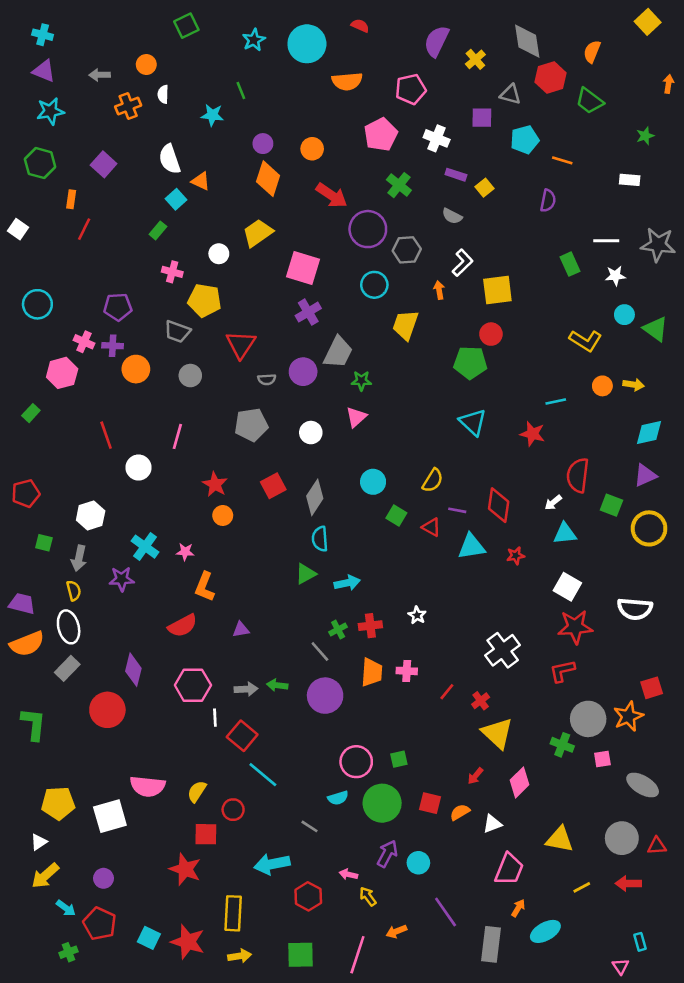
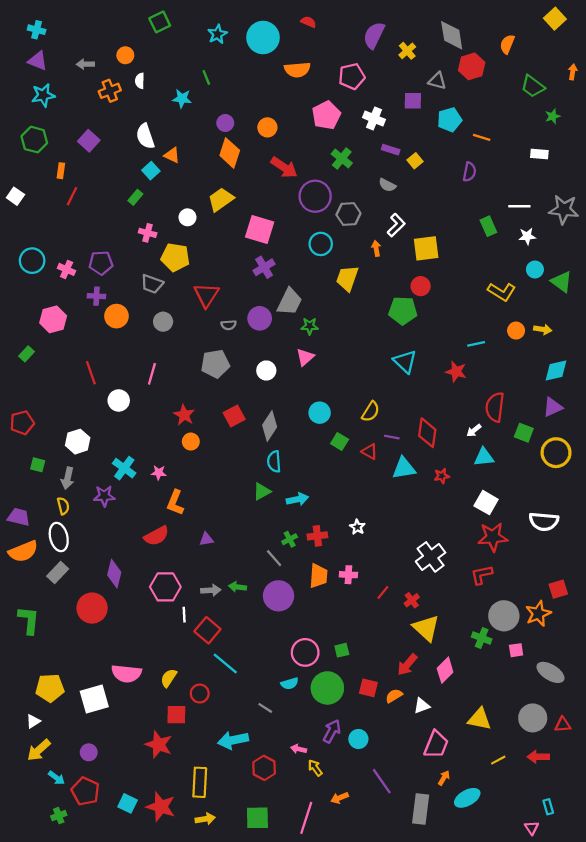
green trapezoid: (589, 101) -> (533, 86), moved
pink cross: (84, 342) -> (67, 269), moved
red arrow: (475, 776) -> (407, 665), size x1.5

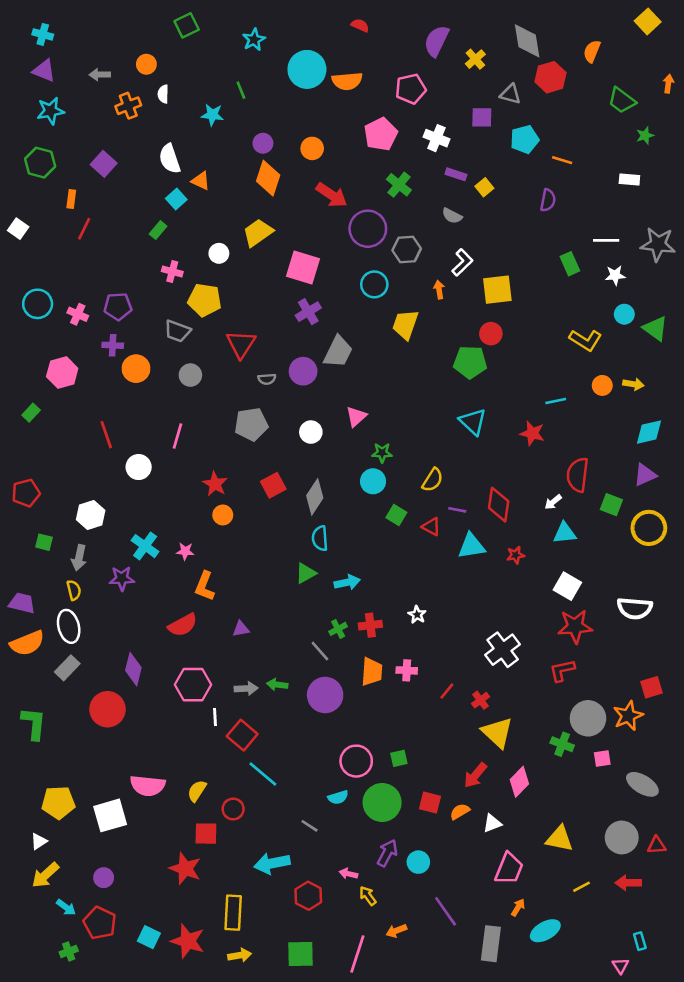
cyan circle: (263, 37) -> (307, 69), moved
green star: (310, 326) -> (382, 453), moved

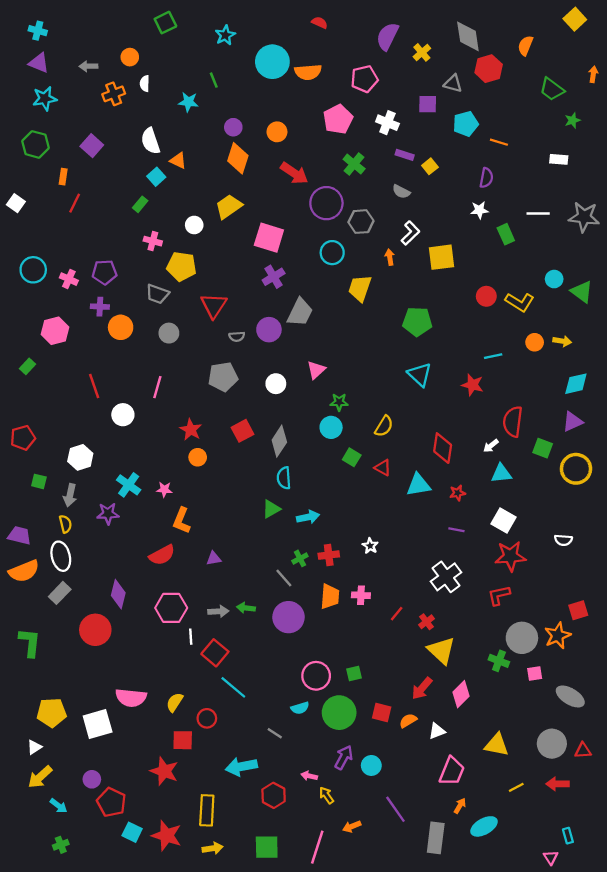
white star: (615, 275) -> (479, 210), moved
red circle: (491, 334) -> (486, 296), moved
purple line: (457, 510) -> (456, 530), moved
white semicircle: (635, 608) -> (563, 540), size x0.6
red pentagon: (100, 923) -> (111, 802), moved

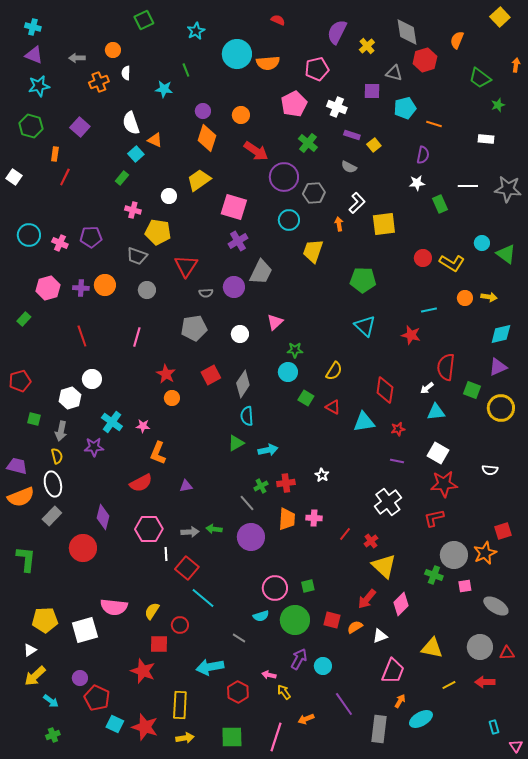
purple cross: (100, 307) -> (81, 288), moved
white circle: (123, 415) -> (92, 379), moved
pink triangle: (551, 857) -> (516, 746), moved

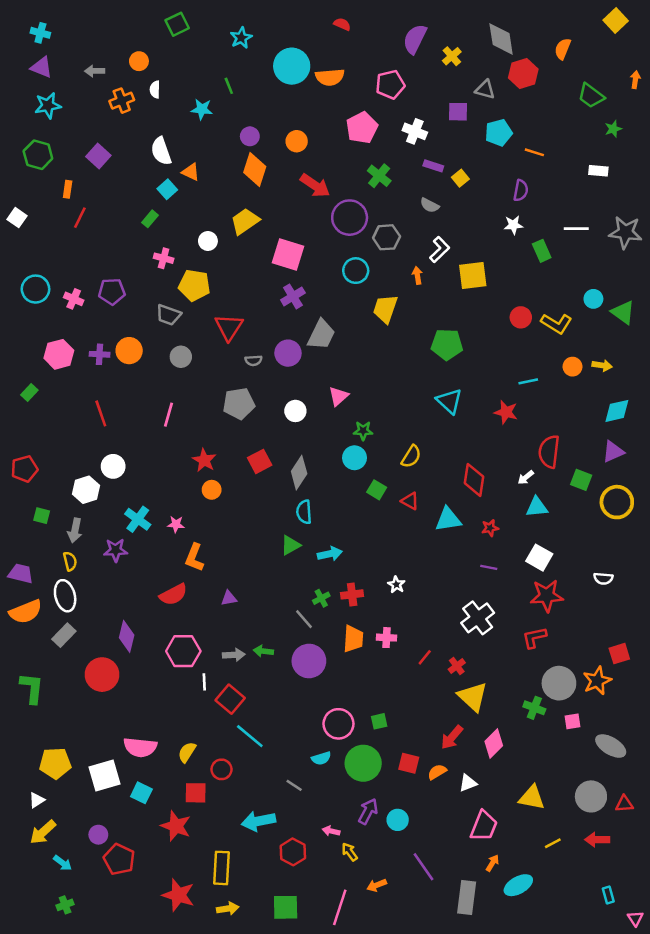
cyan square: (115, 724) -> (141, 793), moved

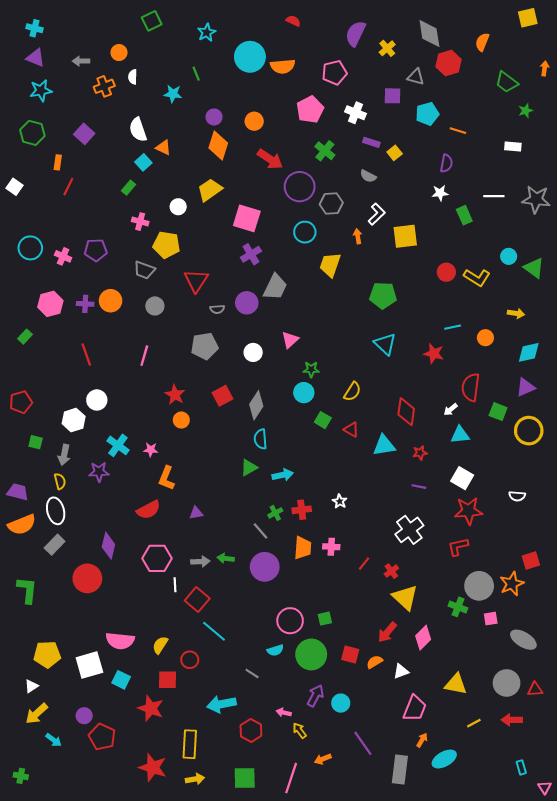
yellow square: (616, 21) -> (528, 18), turned 30
orange circle: (573, 367) -> (485, 338), moved
green cross: (65, 905) -> (21, 776), moved, turned 32

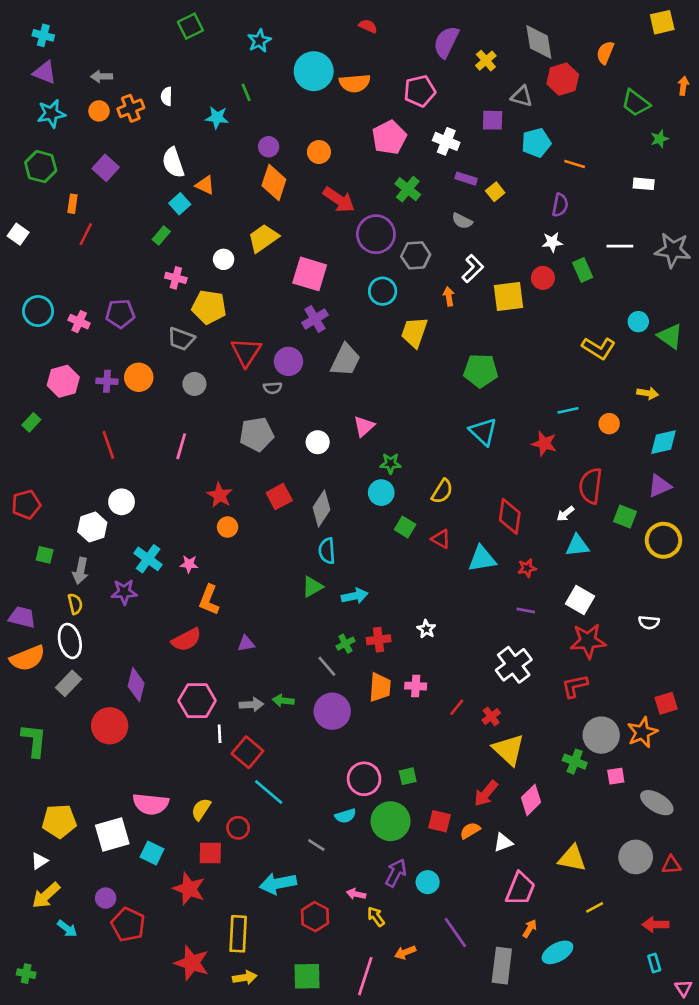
orange circle: (119, 53) -> (99, 111), moved
red circle: (446, 272) -> (543, 278), moved
purple circle: (247, 303) -> (288, 361), moved
red arrow: (512, 720) -> (656, 925), moved

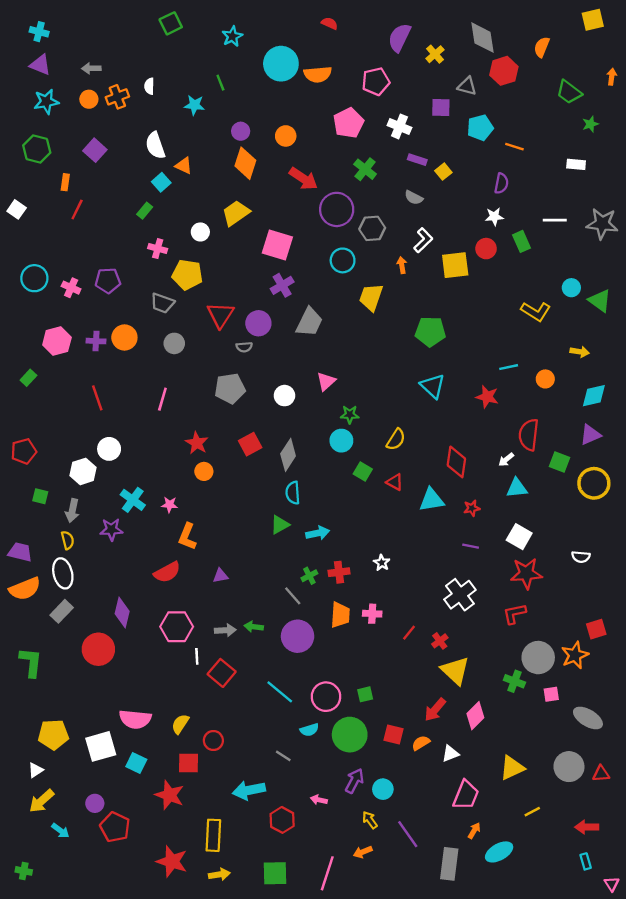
cyan line: (269, 792) -> (280, 692), moved
yellow triangle: (572, 858) -> (512, 768), turned -36
yellow arrow: (376, 917) -> (370, 820), moved

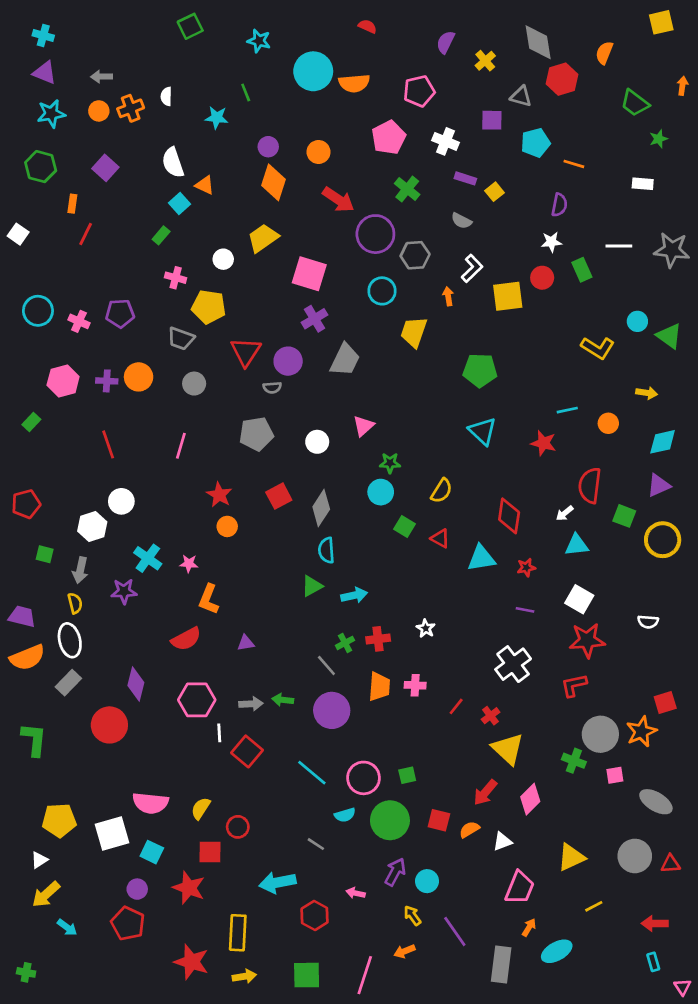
cyan star: (232, 36) -> (259, 41), turned -30
purple semicircle: (399, 38) -> (446, 42), size x0.7
purple circle: (95, 803) -> (137, 889), moved

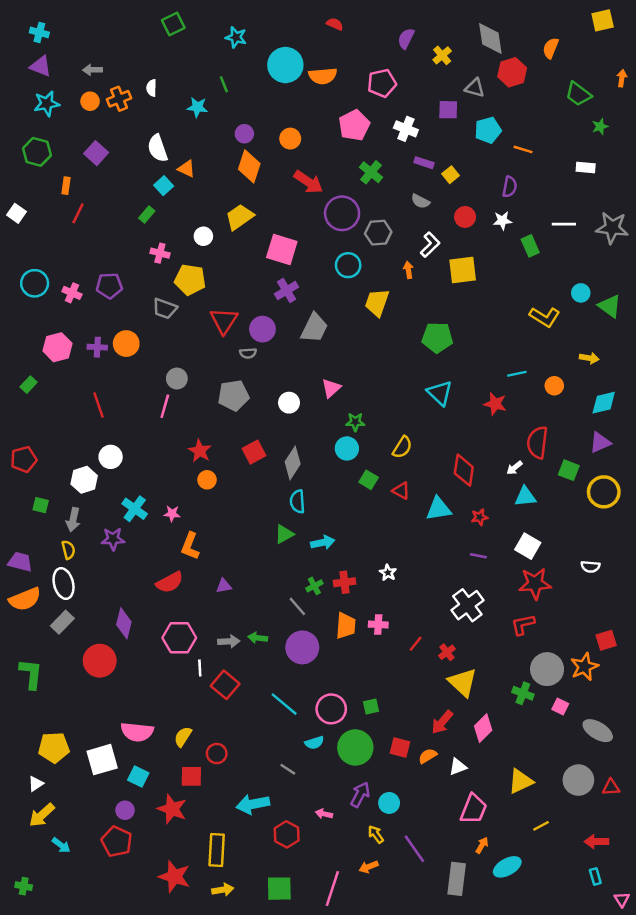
red circle: (542, 278) -> (465, 217), moved
gray circle: (194, 384) -> (177, 379), moved
pink square: (615, 775) -> (560, 706), turned 35

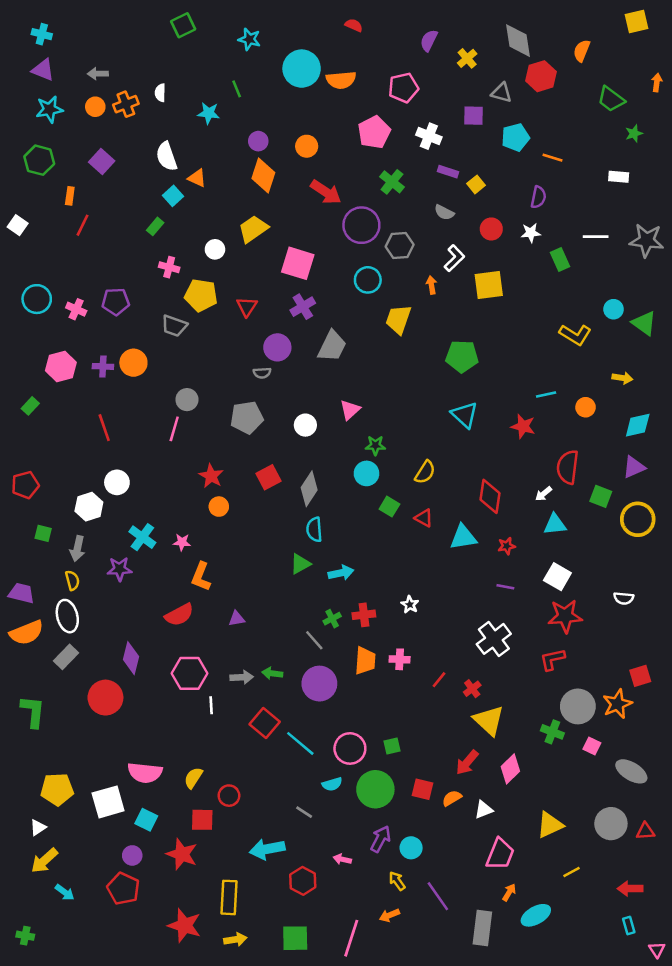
red triangle: (224, 321) -> (247, 307), moved, size x0.7
red square: (225, 685) -> (265, 723), moved

